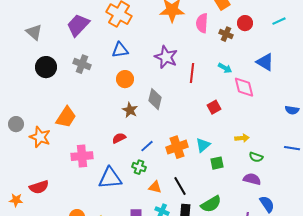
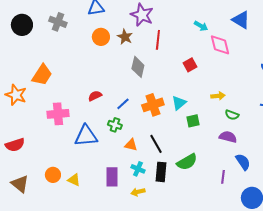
red line: (192, 73) -> (158, 40), moved
gray diamond: (155, 99) -> (138, 67), moved
brown star: (130, 110) -> (125, 37), moved

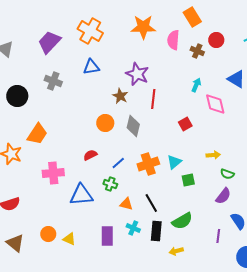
black circle: (22, 25) -> (17, 96), moved
cyan arrow: (201, 26) -> (196, 85), turned -96
orange circle: (101, 37) -> (105, 123), moved
purple semicircle: (228, 137) -> (223, 196), turned 114
yellow arrow: (138, 192) -> (176, 251), moved

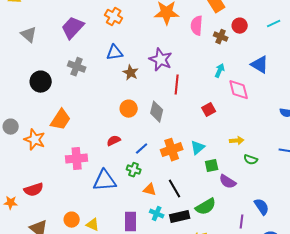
orange cross: (90, 31) -> (114, 17), size x0.7
brown star: (120, 96) -> (131, 73), moved
purple semicircle: (223, 196) -> (228, 182), moved, turned 84
black rectangle: (156, 231) -> (180, 217), turned 72

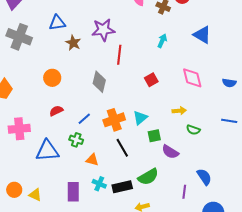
purple star: (161, 60) -> (103, 30), turned -30
gray cross: (77, 67) -> (19, 37), size x1.4
pink diamond: (239, 90) -> (192, 78), moved
orange circle: (129, 109) -> (52, 78), moved
black line: (175, 189) -> (122, 148), moved

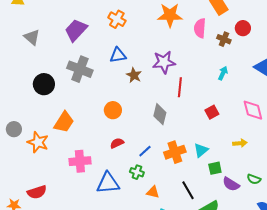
green semicircle: (193, 130) -> (254, 179), moved
black line: (122, 148) -> (188, 190), moved

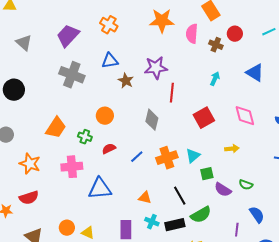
black circle: (44, 84) -> (14, 90), moved
red square: (212, 112) -> (204, 118), size x1.5
orange star: (38, 142) -> (30, 164), moved
green cross: (137, 172) -> (85, 137), moved

